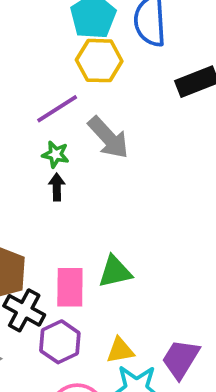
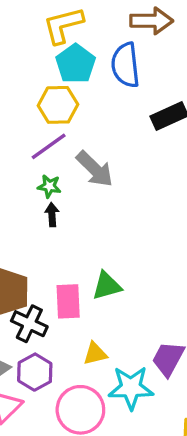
yellow hexagon: (99, 61) -> (58, 105), moved
purple hexagon: (60, 342) -> (35, 372), moved
yellow triangle: (120, 350) -> (95, 354), moved

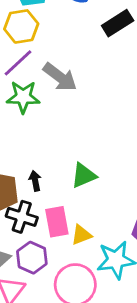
green star: (49, 186) -> (23, 97), size x1.6
black arrow: (52, 215) -> (35, 181), moved
pink rectangle: (68, 301) -> (57, 222), moved

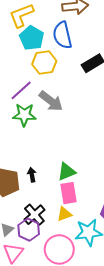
yellow hexagon: (21, 26) -> (44, 63), moved
black cross: (22, 217) -> (34, 215), moved, turned 30
pink rectangle: (57, 222) -> (69, 193), moved

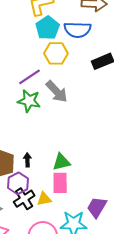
blue semicircle: (62, 35) -> (77, 30), turned -84
yellow triangle: (64, 214) -> (44, 199), moved
purple hexagon: (29, 230) -> (18, 183), moved

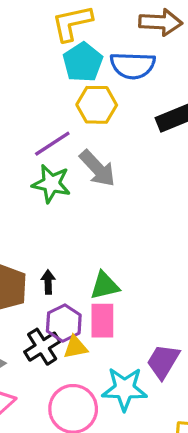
purple hexagon: (18, 183) -> (64, 323), moved

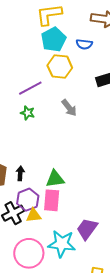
blue semicircle: (133, 65) -> (84, 44), size x0.6
gray arrow: (97, 168) -> (69, 108), moved, size x0.7
green star: (51, 184) -> (28, 113), size x0.6

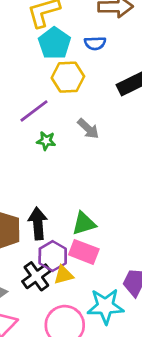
green star: (28, 113) -> (46, 141), moved
black arrow: (20, 173) -> (38, 223), size x1.6
pink rectangle: (52, 200) -> (84, 252), turned -65

